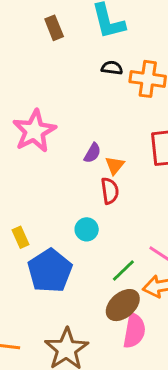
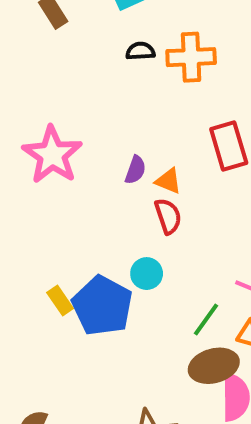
orange triangle: (115, 165) -> (168, 181), turned -36
blue pentagon: (50, 271) -> (102, 306), moved
brown ellipse: (123, 305) -> (214, 366), turned 36

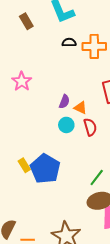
pink star: (52, 155) -> (22, 81), moved, size x0.7
red semicircle: (168, 216) -> (90, 127), moved
cyan circle: (147, 274) -> (66, 125), moved

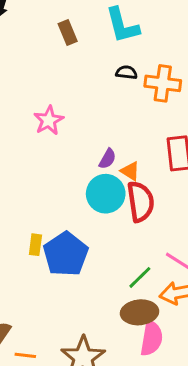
cyan circle: (66, 125) -> (106, 194), size x1.6
red semicircle: (90, 127) -> (141, 202), size x1.5
yellow rectangle: (24, 165) -> (35, 245), turned 32

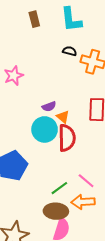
purple semicircle: (107, 159) -> (49, 107), turned 32

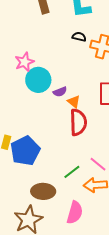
cyan circle: (45, 129) -> (38, 80), moved
brown ellipse: (56, 211) -> (43, 191), moved

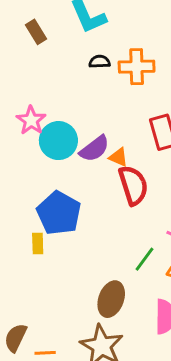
purple semicircle: (60, 92) -> (94, 149), size x1.5
blue pentagon: (25, 151) -> (59, 213), moved
brown ellipse: (43, 191) -> (111, 299), turned -55

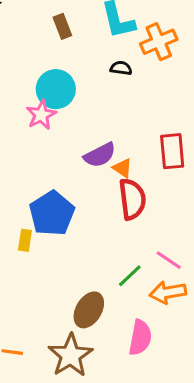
orange cross: (137, 67) -> (159, 42), moved, turned -32
cyan circle: (58, 141) -> (56, 89), moved

